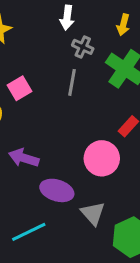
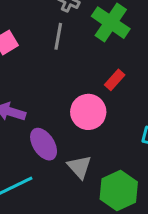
purple ellipse: (57, 190) -> (44, 144), turned 40

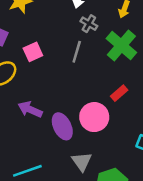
purple ellipse: (44, 144) -> (62, 126), moved

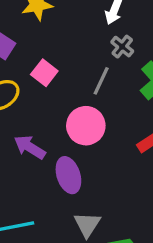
pink square: (33, 52) -> (44, 73), turned -36
pink circle: (94, 117) -> (86, 126), moved

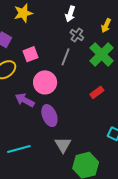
pink square: (44, 73) -> (31, 54), turned 35
pink circle: (86, 126) -> (45, 82), moved

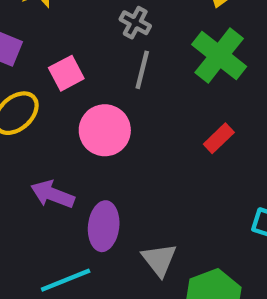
gray cross: (77, 35) -> (135, 23), moved
purple arrow: (25, 100) -> (53, 194), moved
purple ellipse: (49, 116) -> (104, 226), moved, turned 35

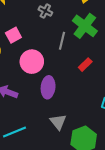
gray line: (142, 70) -> (62, 41), moved
purple ellipse: (104, 226) -> (48, 87), moved

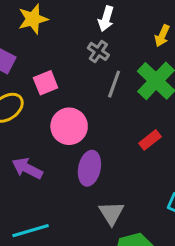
gray line: (62, 41) -> (114, 84), moved
gray triangle: (58, 122) -> (111, 213), moved

